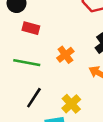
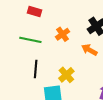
black line: (34, 98) -> (36, 69), turned -30

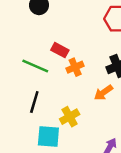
red rectangle: (35, 12) -> (60, 50), moved
orange arrow: (89, 50) -> (103, 93), turned -77

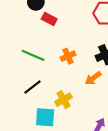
red rectangle: (60, 50) -> (49, 19), moved
black line: (34, 102) -> (32, 87), turned 36

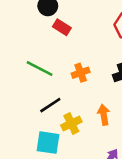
orange arrow: (93, 78) -> (104, 115), moved, turned 112
black line: (32, 87) -> (50, 105), moved

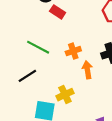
black line: (50, 105) -> (27, 76), moved
orange arrow: (104, 115) -> (87, 70), moved

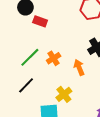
green line: (38, 47) -> (30, 57), turned -60
orange cross: (73, 51) -> (54, 58), moved

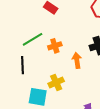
black line: (26, 85) -> (22, 65), turned -60

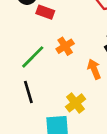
orange cross: (55, 46) -> (65, 46), moved

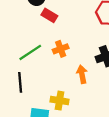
yellow cross: (75, 103) -> (60, 101), turned 36

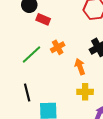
black line: (20, 82) -> (27, 92), moved
yellow cross: (60, 101) -> (85, 92), moved

